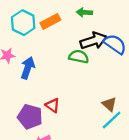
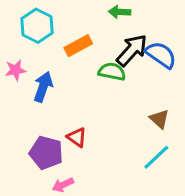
orange rectangle: (50, 21) -> (78, 46), moved
black arrow: (93, 41) -> (132, 50), turned -30
brown triangle: (109, 104) -> (159, 119), moved

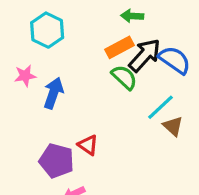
orange rectangle: (78, 46) -> (120, 47), moved
green semicircle: (112, 72) -> (124, 77), turned 32
cyan line: (156, 157) -> (160, 107), moved

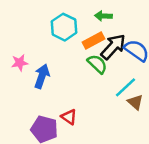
cyan hexagon: (47, 30) -> (64, 27), moved

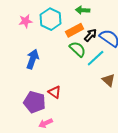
black arrow: (113, 47) -> (91, 35), size x0.6
pink star: (20, 63) -> (26, 21), moved
cyan line: (125, 87) -> (96, 58), moved

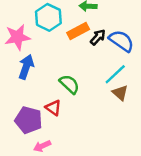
pink star: (26, 21) -> (17, 37), moved, size x1.5
green semicircle: (78, 49) -> (69, 84), moved
cyan line: (96, 58) -> (115, 74), moved

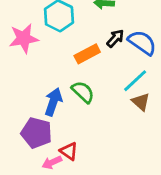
orange rectangle: (78, 31) -> (87, 54), moved
blue arrow: (26, 67) -> (53, 102), moved
red triangle: (53, 108) -> (69, 151), moved

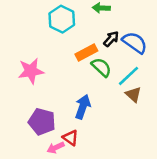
pink star: (24, 38) -> (31, 71), moved
green semicircle: (83, 92) -> (101, 67), moved
blue arrow: (53, 102) -> (83, 107), moved

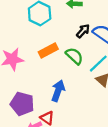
orange rectangle: (86, 52) -> (48, 51), moved

